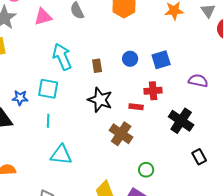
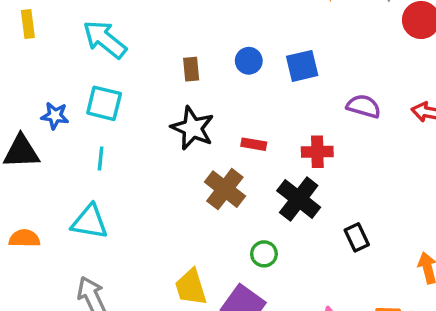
cyan arrow: (62, 57) -> (105, 39), moved, turned -32
red cross: (153, 91) -> (317, 152), moved
black cross: (181, 121) -> (299, 199), moved
cyan triangle: (61, 155) -> (90, 222), moved

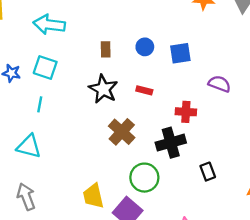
cyan arrow: (105, 39) -> (49, 25), turned -36
red rectangle: (254, 144) -> (144, 90), moved
black cross: (299, 199) -> (171, 143), turned 32
green circle: (264, 254) -> (144, 178), size x1.6

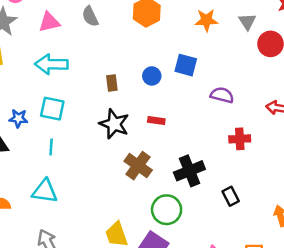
blue square: (180, 53) -> (186, 65), moved, turned 30
purple semicircle: (219, 84) -> (222, 95), moved
red cross: (186, 112) -> (240, 139), moved

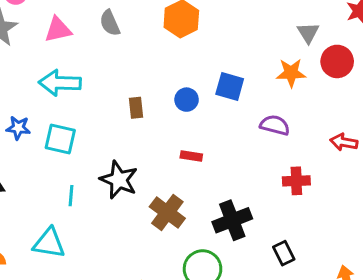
orange star: (206, 20) -> (291, 73), moved
blue star: (18, 118) -> (18, 128), moved
black star: (114, 124) -> (119, 180), moved
cyan line: (51, 147) -> (71, 196), moved

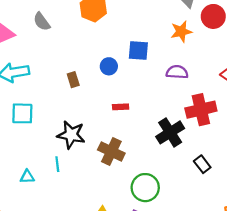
red cross: (296, 181) -> (201, 110), size x1.5
cyan line: (71, 196) -> (57, 164), moved
black cross: (232, 220) -> (170, 132), moved
cyan triangle: (49, 243) -> (27, 177), moved, size x0.6

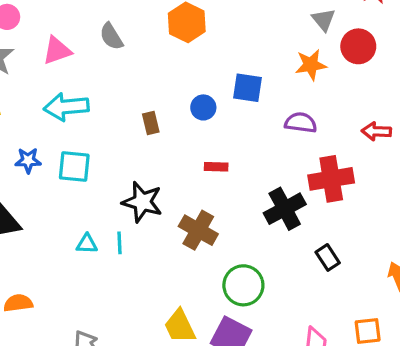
cyan triangle: (27, 177) -> (87, 244), moved

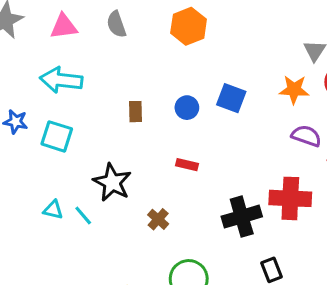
purple semicircle: (301, 123) -> (306, 136), moved
brown cross: (198, 230) -> (158, 219), size x0.6
cyan line: (119, 243) -> (83, 215), turned -50

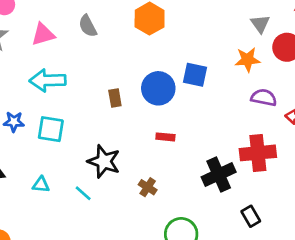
blue circle: (187, 108) -> (158, 88), size x1.6
cyan triangle: (53, 210) -> (41, 185), moved

